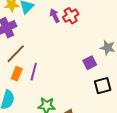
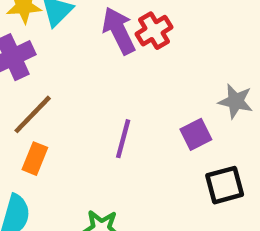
purple arrow: (55, 16) -> (119, 31), size x1.5
purple line: (34, 72) -> (123, 139), moved

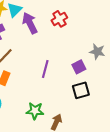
purple arrow: (119, 31) -> (30, 23), moved
black square: (225, 185) -> (81, 90), moved

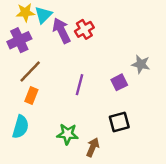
red cross: (59, 19) -> (84, 29), moved
black square: (81, 90) -> (119, 122), moved

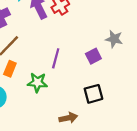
green star: (67, 134) -> (37, 82), moved
brown arrow: (93, 147) -> (68, 118), turned 54

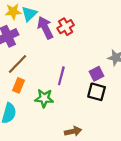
black square: (93, 94) -> (97, 92), moved, turned 30

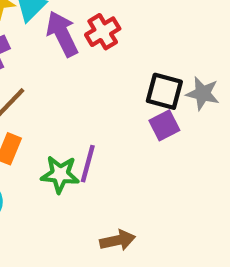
purple line: (61, 76) -> (88, 164), moved
black square: (97, 92) -> (164, 91), moved

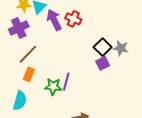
red cross: (103, 32) -> (73, 19), turned -35
black square: (164, 91) -> (103, 47), turned 30

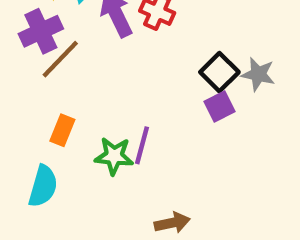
brown line: (28, 54) -> (60, 59), moved

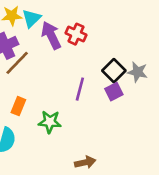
purple line: (142, 145) -> (80, 89), moved

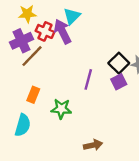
cyan triangle: (31, 18) -> (72, 16), moved
red cross: (76, 34) -> (45, 31), moved

